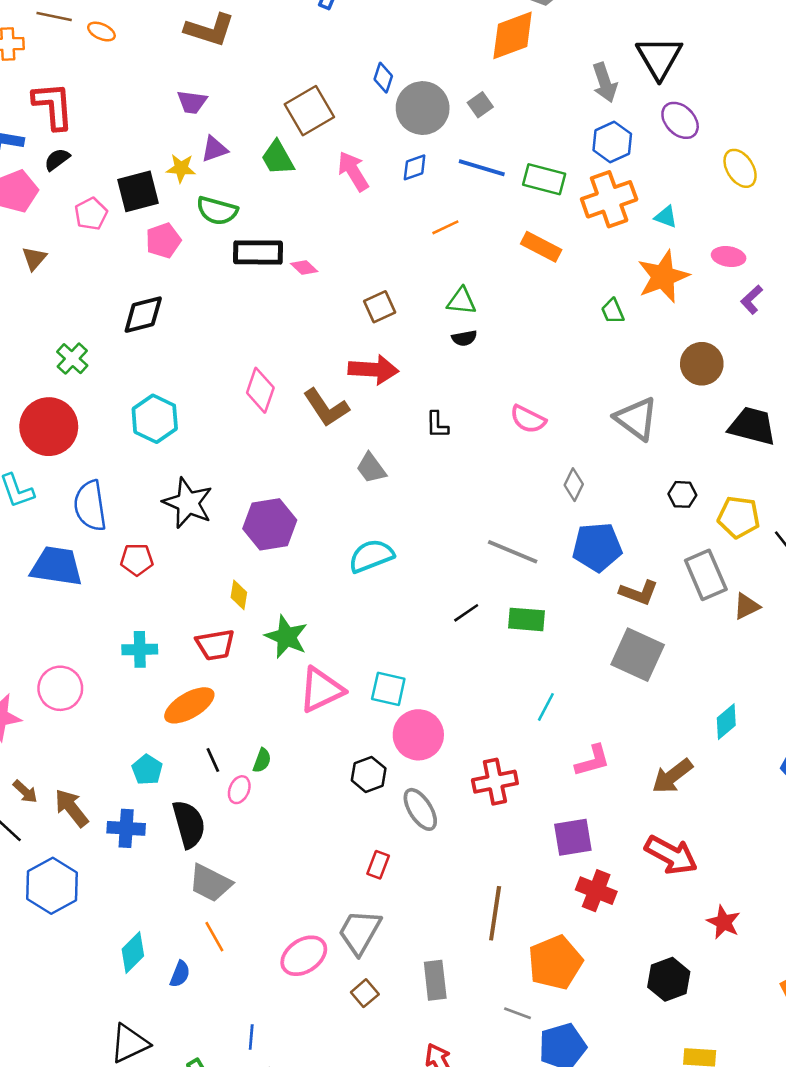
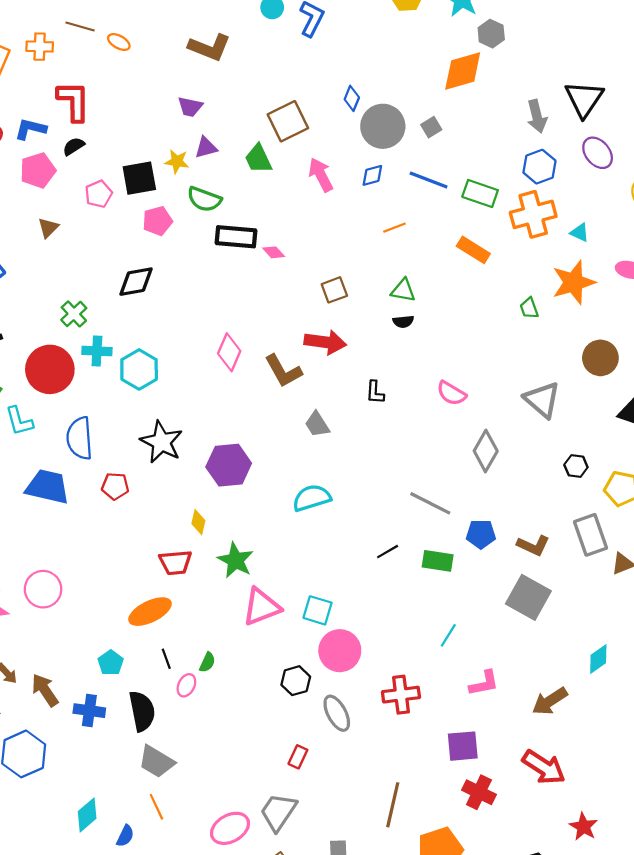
gray diamond: (574, 485) -> (486, 451), size x1.5
blue pentagon: (597, 547) -> (481, 534), moved, size x0.7
cyan cross: (140, 649) -> (97, 351), moved

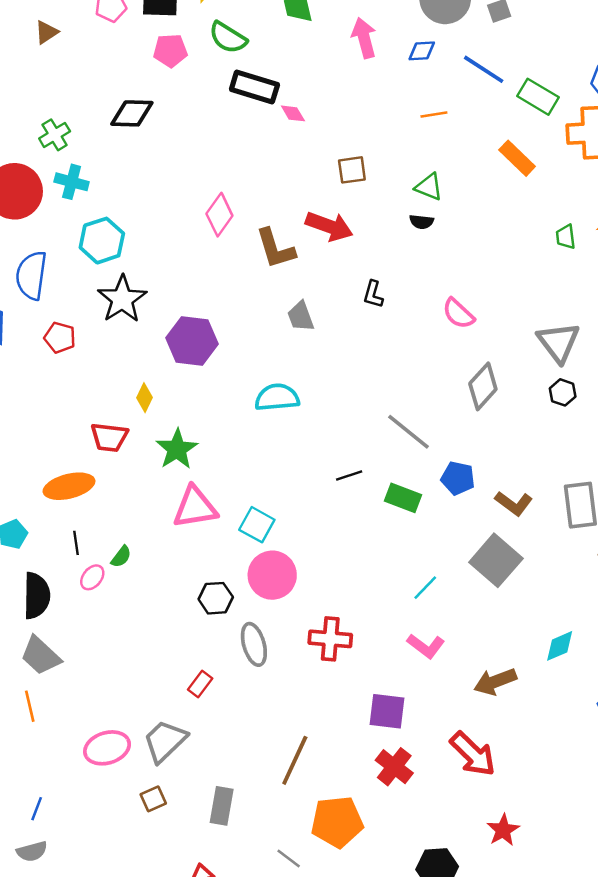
cyan hexagon: (139, 369) -> (102, 241), moved
black hexagon: (576, 466) -> (563, 392), moved
cyan line: (448, 635) -> (425, 588), moved
pink L-shape: (484, 683) -> (426, 646), turned 36

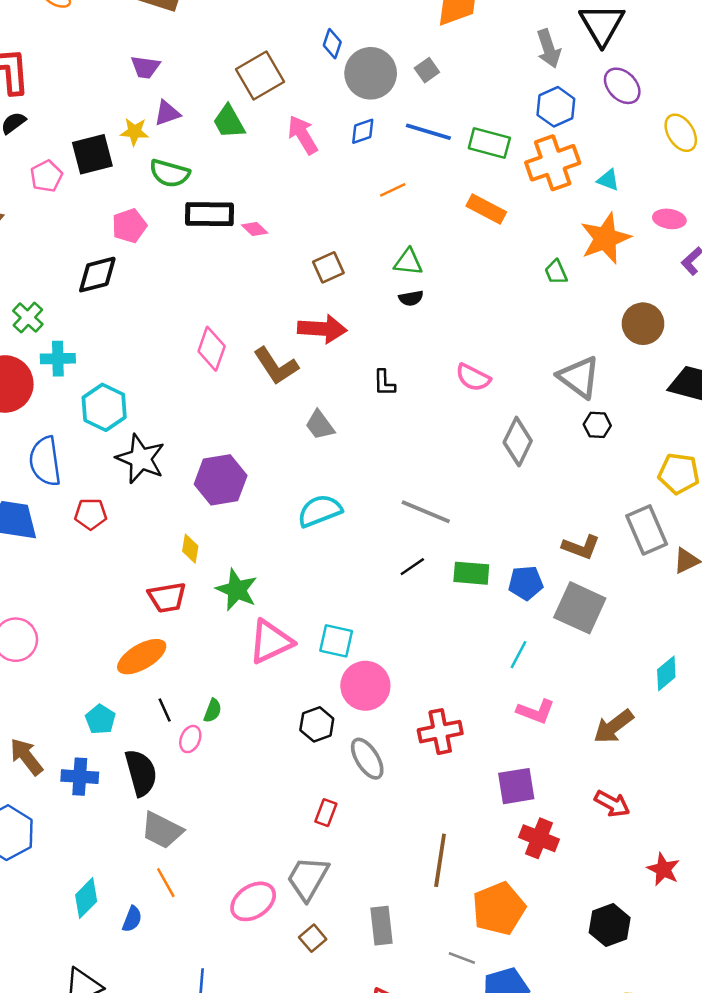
pink pentagon: (170, 51) -> (129, 226), moved
gray line: (409, 432) -> (426, 512), moved
blue pentagon: (458, 478) -> (526, 583), moved
red arrow: (473, 754) -> (612, 804), size x0.7

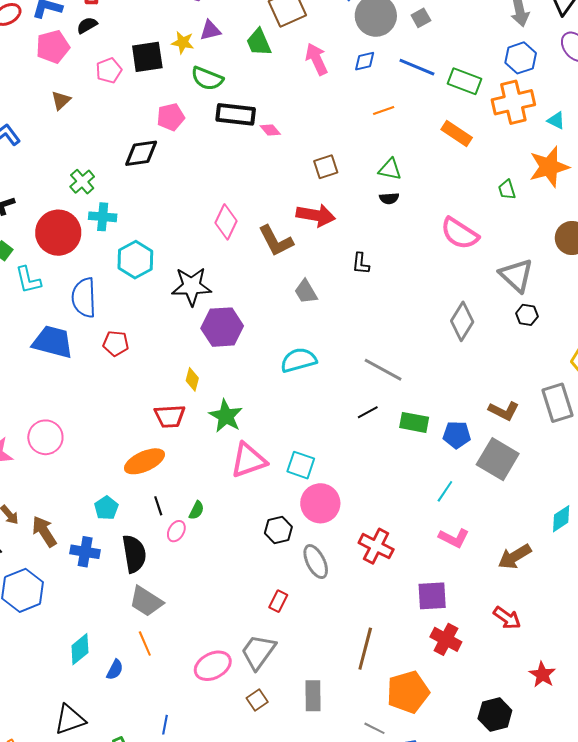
pink semicircle: (473, 377) -> (460, 234), moved, size x1.4
black star: (141, 459) -> (192, 286), moved, turned -30
red cross: (440, 732) -> (376, 546), turned 32

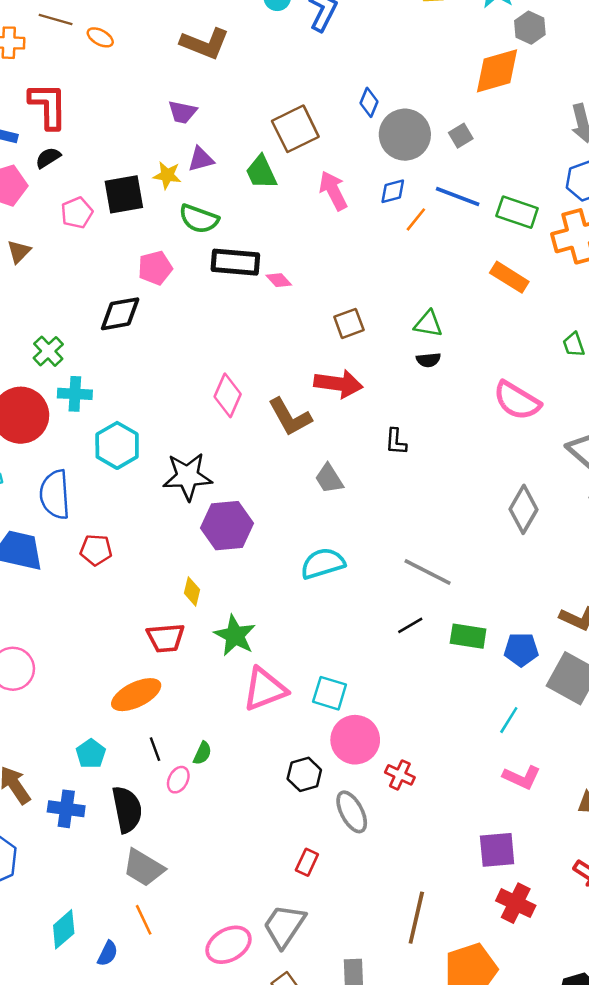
orange line: (384, 110) -> (416, 219), moved, turned -30
red cross: (376, 546) -> (400, 775), moved, size x0.7

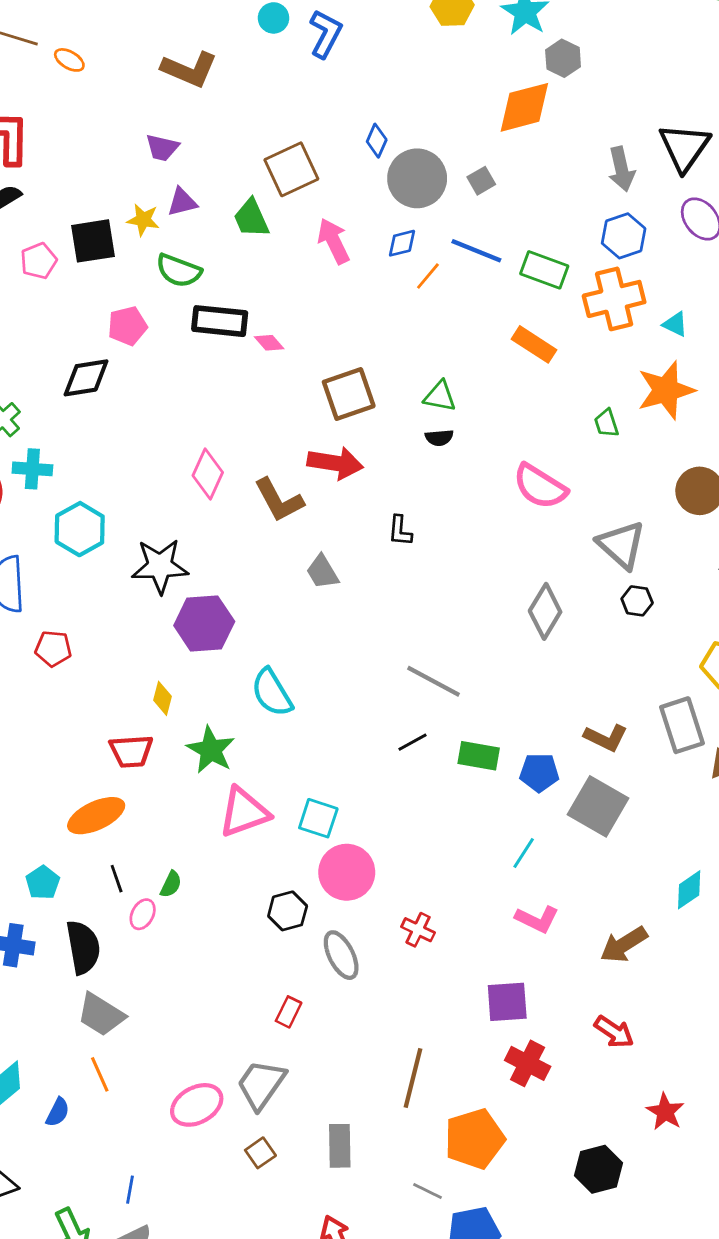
brown square: (349, 323) -> (349, 394), size x1.5
cyan semicircle: (323, 563) -> (272, 693), moved, turned -105
red cross: (400, 775) -> (418, 930), moved

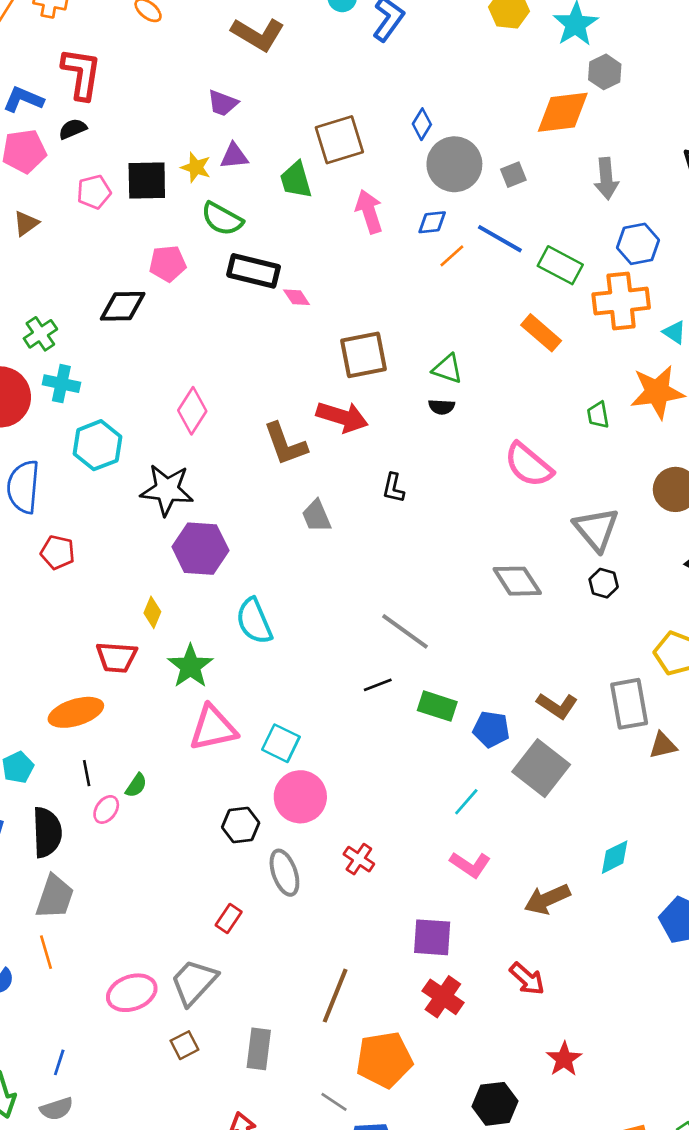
gray arrow: (622, 169) -> (606, 179), moved
pink diamond: (208, 474) -> (192, 411), moved
gray diamond: (545, 611) -> (517, 581), turned -72
gray trapezoid: (101, 1015) -> (55, 897), turned -111

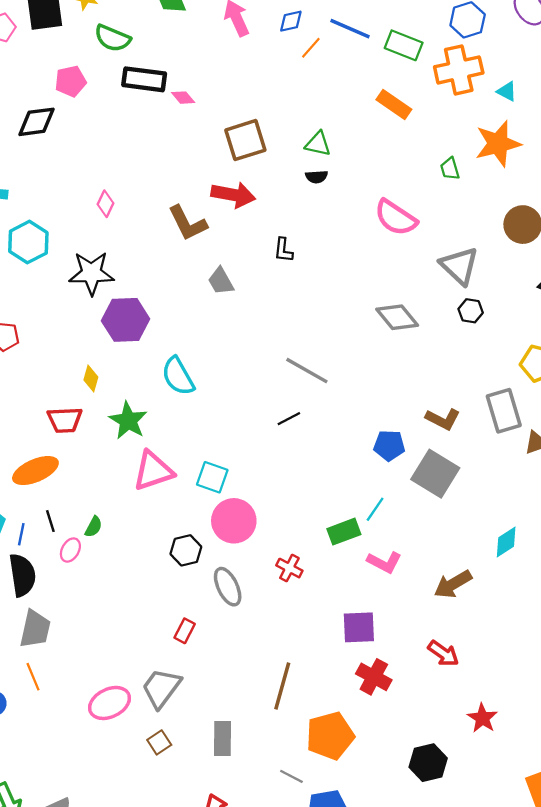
pink diamond: (192, 411) -> (105, 204), size x0.7
green rectangle: (437, 706) -> (344, 532), moved, turned -32
blue line: (59, 1062) -> (21, 534), moved

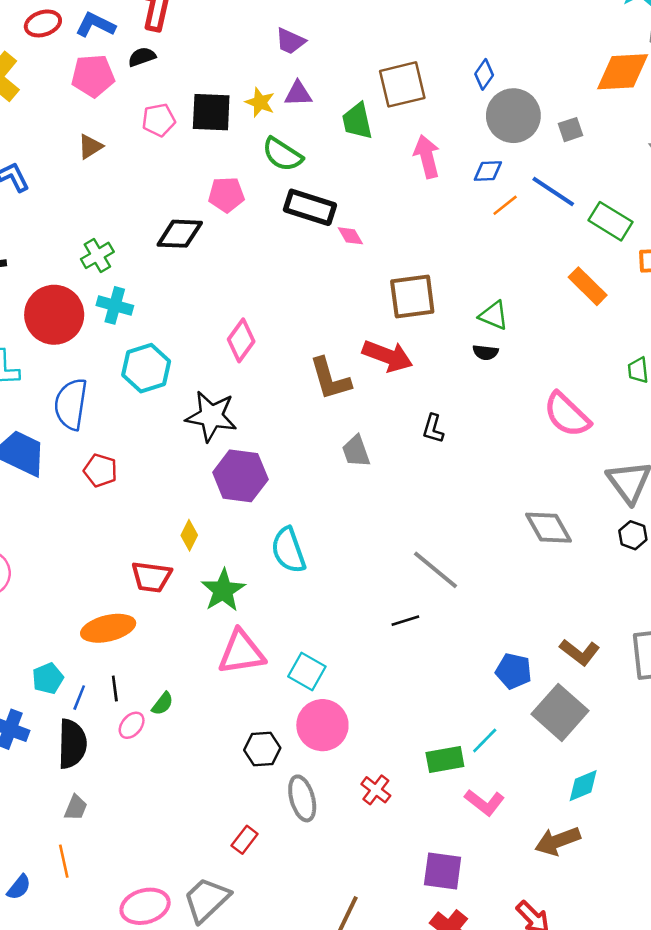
pink diamond: (105, 204) -> (241, 340), size x1.4
cyan diamond: (506, 542) -> (583, 786), moved
gray trapezoid: (35, 629) -> (76, 808), size x0.6

